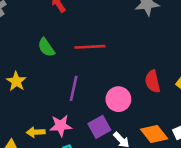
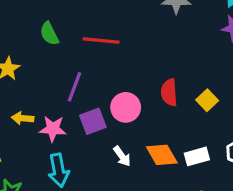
purple square: (99, 127) -> (93, 121), moved
yellow arrow: (36, 132) -> (23, 118), moved

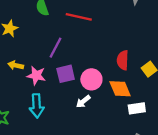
pink circle: (126, 107) -> (91, 79), moved
orange diamond: (162, 155) -> (120, 89), moved
white arrow: (122, 156) -> (83, 101), turned 80

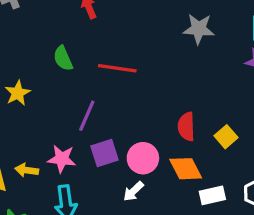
yellow arrow: (16, 65) -> (27, 170), moved

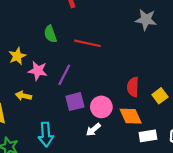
pink star: (62, 159) -> (38, 71), moved
yellow arrow: (27, 170) -> (24, 96), moved

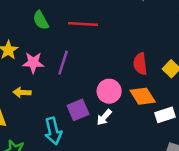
purple square: (75, 102) -> (78, 110), moved

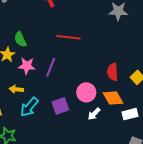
green semicircle: (41, 20) -> (20, 39), moved
white arrow: (104, 117) -> (94, 114), moved
cyan arrow: (53, 131) -> (29, 107), moved, turned 50

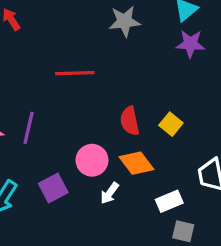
red line: (69, 37) -> (75, 73), moved
white rectangle: (130, 114) -> (169, 201), moved

